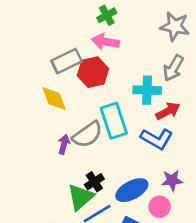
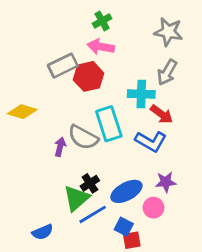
yellow diamond: (54, 99) -> (22, 112), moved, turned -52
red arrow: (168, 111) -> (162, 114), turned 65
gray semicircle: (87, 135) -> (83, 137), turned 64

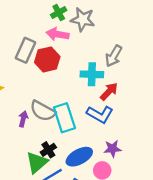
gray star: (168, 32) -> (83, 19), moved
gray rectangle: (63, 66) -> (26, 50), turned -40
red arrow: (162, 114) -> (109, 91), turned -84
cyan rectangle: (109, 124) -> (64, 118), moved

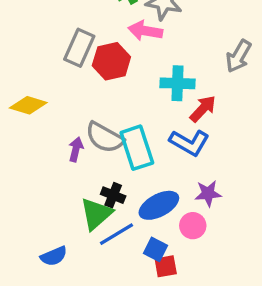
pink arrow: (58, 34) -> (145, 31), moved
gray arrow: (114, 56) -> (239, 56), moved
black cross: (48, 150) -> (113, 195), turned -35

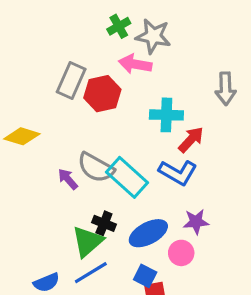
gray arrow: (239, 56) -> (226, 89), turned -32
cyan rectangle: (137, 148) -> (127, 177), turned -30
purple arrow: (76, 149) -> (68, 179), turned -55
blue line: (116, 234) -> (91, 273), moved

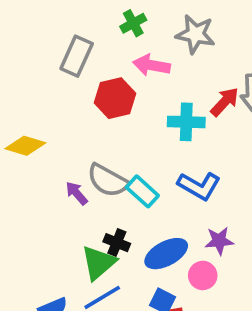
gray star: (153, 36) -> (195, 34), moved
gray rectangle: (71, 80) -> (77, 56), moved
red arrow: (191, 140) -> (225, 102), moved
cyan rectangle: (127, 177) -> (142, 191), size x0.7

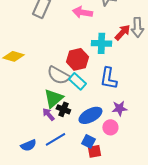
red hexagon: (115, 98) -> (77, 59), moved
blue L-shape: (199, 186) -> (108, 78), turned 70
purple arrow: (77, 193) -> (48, 114), moved
green triangle: (99, 263) -> (53, 98), moved

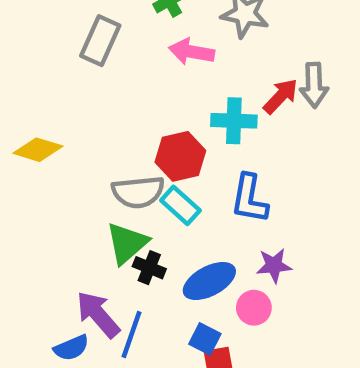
gray semicircle: (58, 75) -> (138, 192), turned -35
purple arrow: (48, 114) -> (98, 314), moved, size x1.6
blue line: (55, 139) -> (131, 334), turned -40

